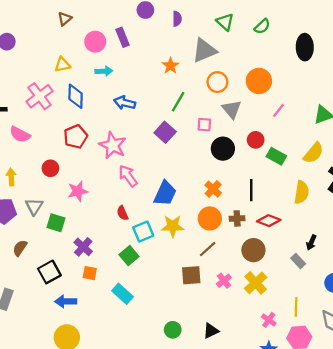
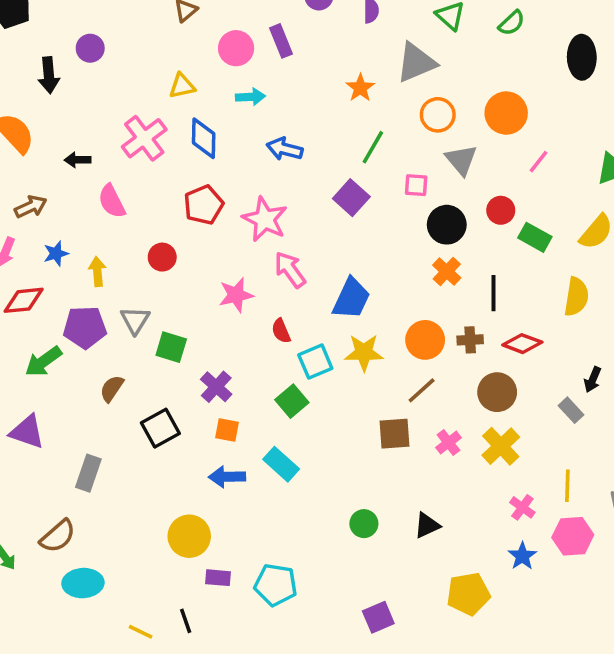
pink semicircle: (20, 134) -> (112, 201), turned 35
orange cross: (213, 189) -> (447, 271), moved
pink star: (78, 191) -> (236, 295), moved
blue arrow: (66, 301) -> (227, 477), moved

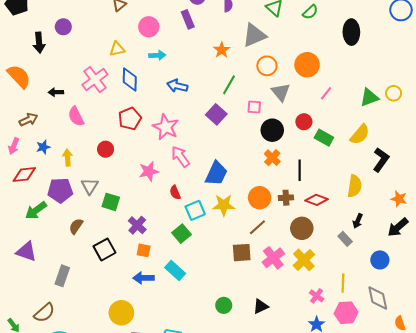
purple rectangle: (281, 41) -> (188, 19), moved
yellow semicircle: (576, 297) -> (355, 186), moved
pink cross: (449, 443) -> (273, 258), size x1.5

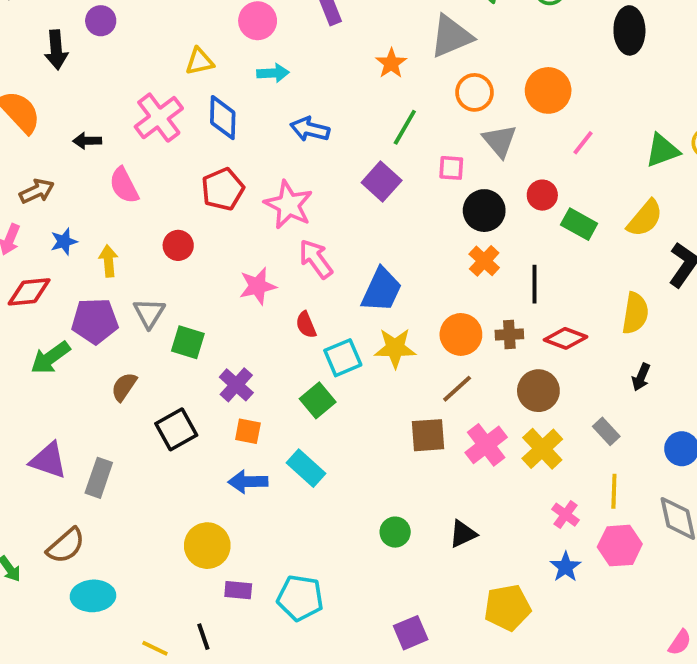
gray rectangle: (345, 239) -> (606, 431), moved
purple triangle: (26, 252) -> (48, 460), moved

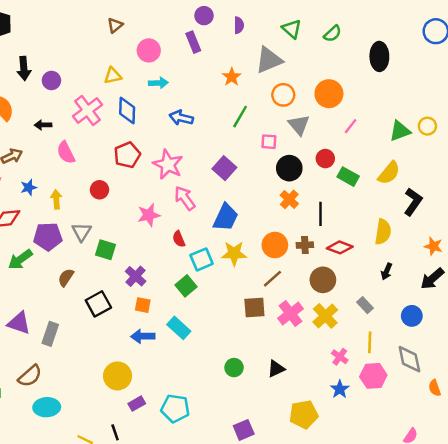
purple circle: (101, 21) -> (51, 80), moved
purple square: (382, 181) -> (224, 168), moved
purple rectangle: (238, 590) -> (137, 404), turned -35

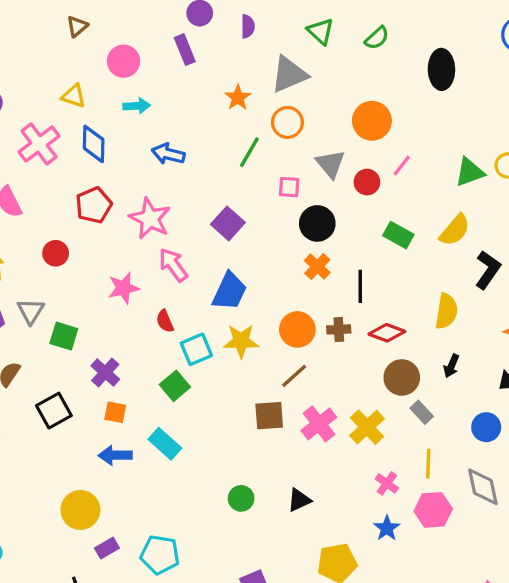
yellow triangle: (113, 76) -> (74, 96), turned 30
orange circle: (283, 95) -> (287, 122), moved
red circle: (325, 159) -> (367, 182), moved
brown circle: (323, 280) -> (402, 377), moved

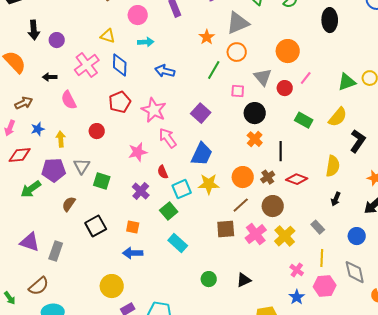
brown cross: (339, 329) -> (268, 177), turned -32
purple cross: (105, 373) -> (141, 191), moved
brown circle: (402, 377) -> (273, 206), moved
cyan rectangle: (165, 444) -> (178, 243), moved

